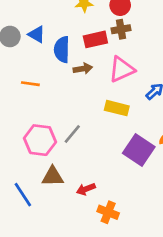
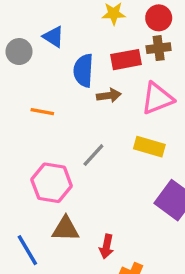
blue triangle: (37, 34) -> (53, 37), moved
gray line: (72, 134) -> (93, 155), moved
red arrow: (86, 189) -> (106, 246), turned -60

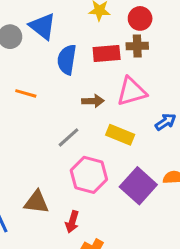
blue triangle: (53, 37) -> (43, 26), size x1.4
brown arrow: (109, 95) -> (93, 101), moved
pink hexagon: (52, 183) -> (89, 175), moved

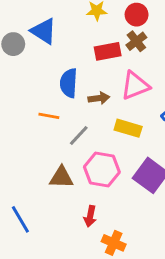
brown cross: (137, 46) -> (136, 41), turned -30
blue semicircle: (67, 60) -> (69, 83), moved
orange line: (26, 93) -> (49, 116), moved
brown triangle: (36, 202) -> (61, 177), moved

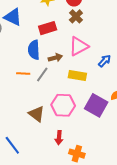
red rectangle: (108, 51) -> (48, 28), moved
gray line: (79, 136) -> (42, 74), moved
brown triangle: (61, 177) -> (37, 114), turned 42

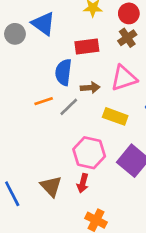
orange line: (23, 74) -> (44, 101), turned -32
brown triangle: (37, 114) -> (51, 186), moved
red arrow: (59, 138) -> (83, 183), moved

